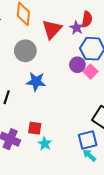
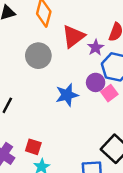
purple star: (76, 28) -> (96, 47), moved
blue star: (36, 82) -> (67, 95), moved, turned -30

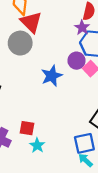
red triangle: (73, 36) -> (31, 22), moved, turned -30
purple star: (96, 47) -> (82, 28), moved

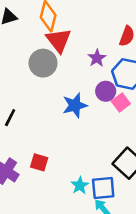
purple star: (82, 28) -> (97, 58), moved
cyan star: (37, 145) -> (80, 185), moved

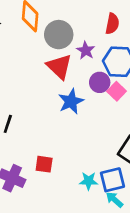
red triangle: (59, 40) -> (59, 67), moved
gray circle: (43, 63) -> (59, 35), moved
cyan star: (80, 185) -> (88, 181), turned -30

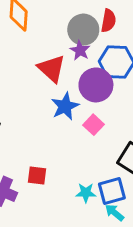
gray circle: (59, 35) -> (83, 30), moved
purple circle: (100, 82) -> (96, 85), size x1.5
pink square: (117, 91) -> (93, 125), moved

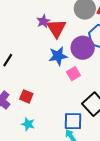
purple star: (80, 50) -> (43, 21), moved
cyan star: (86, 193) -> (28, 124), moved

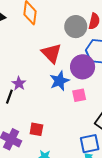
purple star: (43, 21) -> (19, 83), moved
pink square: (73, 74) -> (79, 95), turned 32

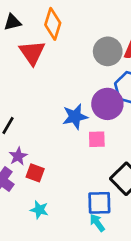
red triangle: (51, 53) -> (32, 53), moved
purple star: (19, 83) -> (18, 156), moved

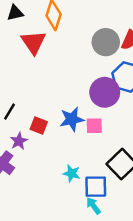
blue star: (75, 117) -> (72, 119), moved
red square: (35, 173) -> (39, 125), moved
cyan star: (39, 210) -> (72, 173), moved

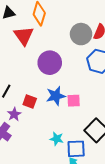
purple circle: (105, 92) -> (50, 63), moved

